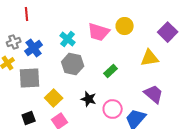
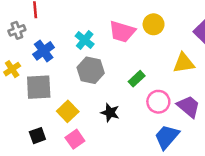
gray cross: (14, 42) -> (17, 30), moved
pink circle: (113, 109) -> (158, 102), moved

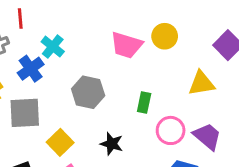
cyan cross: (85, 40) -> (53, 47), moved
green rectangle: (137, 79) -> (144, 103), turned -35

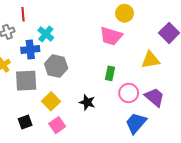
yellow circle: (165, 36) -> (125, 13), moved
pink trapezoid: (126, 45) -> (111, 36), moved
blue cross: (31, 69) -> (30, 49), turned 30
gray hexagon: (88, 92) -> (56, 66), moved

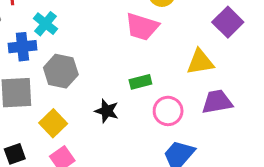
green rectangle: (110, 73) -> (140, 82), turned 64
purple trapezoid: (155, 97) -> (217, 102), moved, turned -50
black star: (87, 102) -> (107, 111), moved

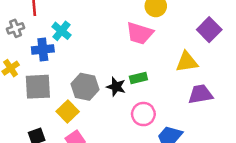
gray hexagon: (61, 71) -> (85, 87), moved
black star: (107, 111) -> (116, 87), moved
pink circle: (168, 111) -> (143, 114), moved

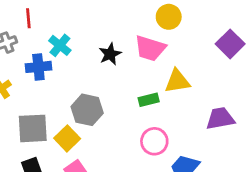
yellow triangle: (187, 62) -> (177, 81), moved
gray square: (38, 87) -> (33, 128), moved
black star: (116, 87) -> (110, 54), moved, turned 30

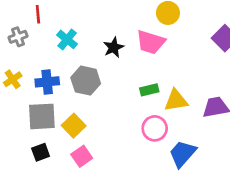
blue cross: (38, 67) -> (47, 82), moved
yellow triangle: (177, 81) -> (176, 101), moved
gray hexagon: (87, 110) -> (86, 81), moved

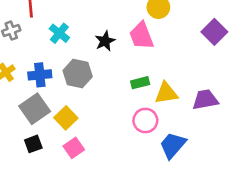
pink trapezoid: (151, 42) -> (141, 36), turned 52
gray square: (42, 116) -> (35, 109), turned -32

